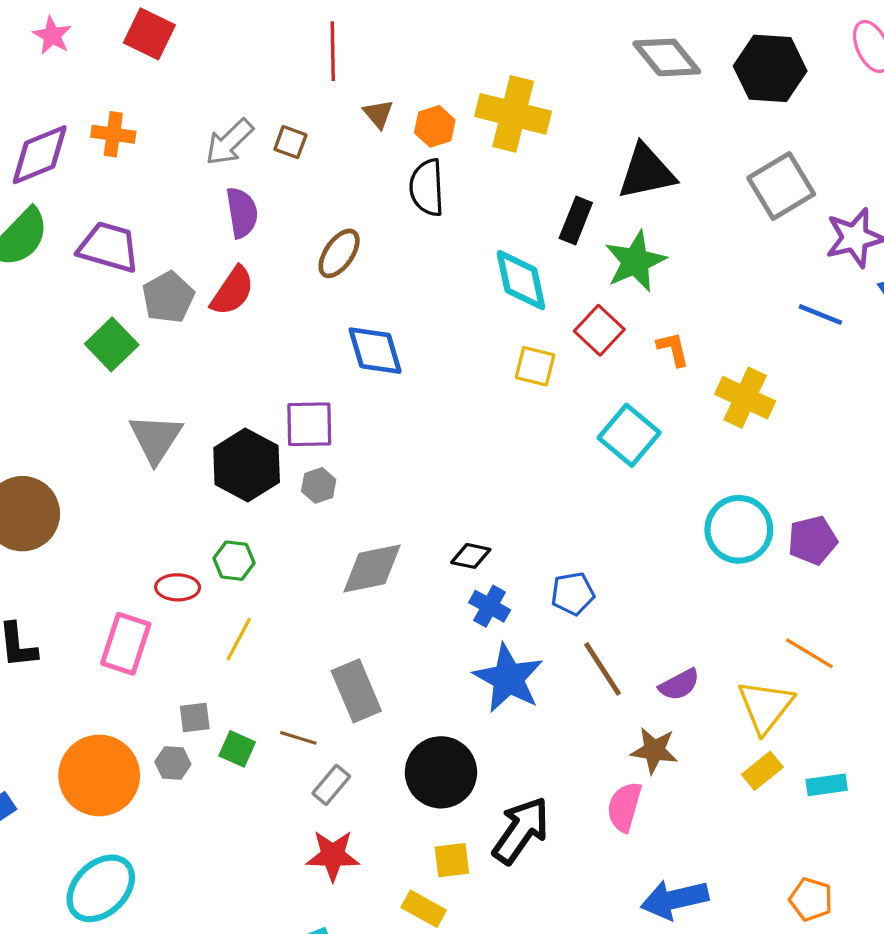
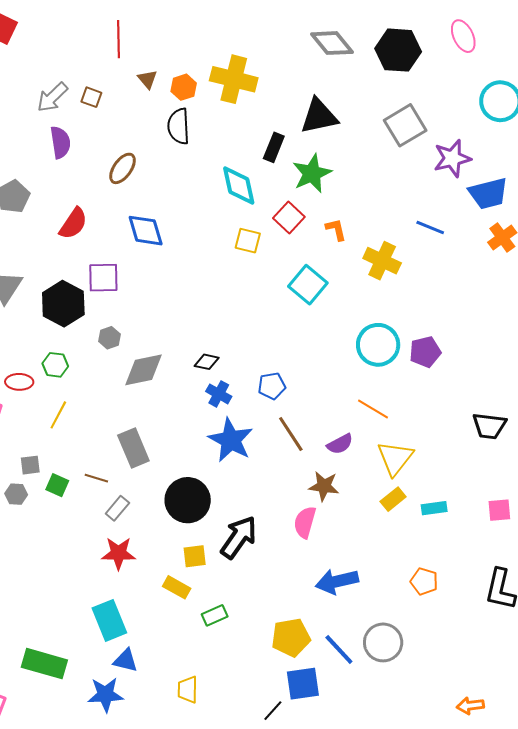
red semicircle: (232, 291) -> (73, 224), moved
blue line: (820, 315) -> (430, 228), moved
gray hexagon: (319, 485) -> (109, 338), moved
orange line: (809, 653) -> (373, 409), moved

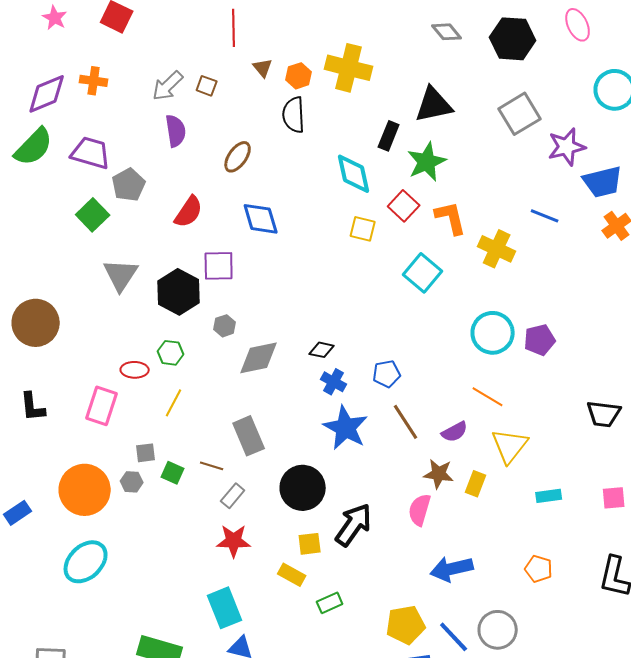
gray diamond: (332, 43) -> (447, 32), size x0.7
orange L-shape: (336, 230) -> (451, 218), size x1.5
yellow rectangle: (393, 499) -> (476, 484), moved, turned -30

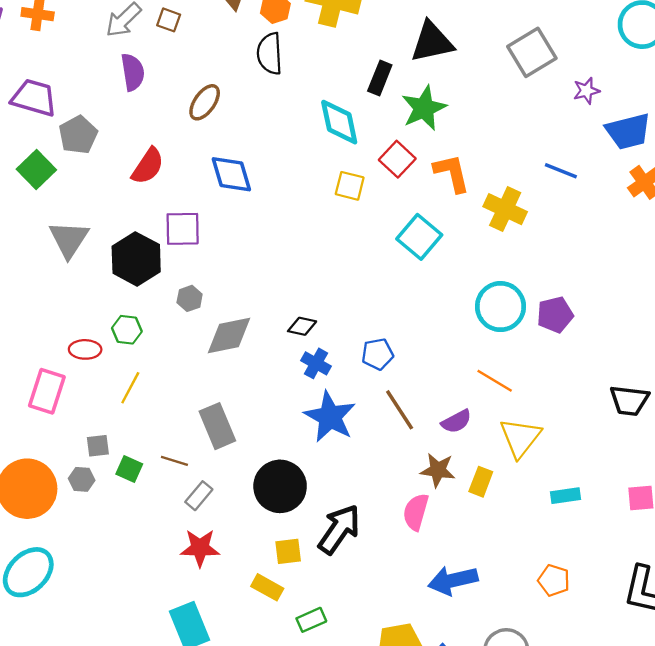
purple star: (567, 147) -> (586, 91), size x0.6

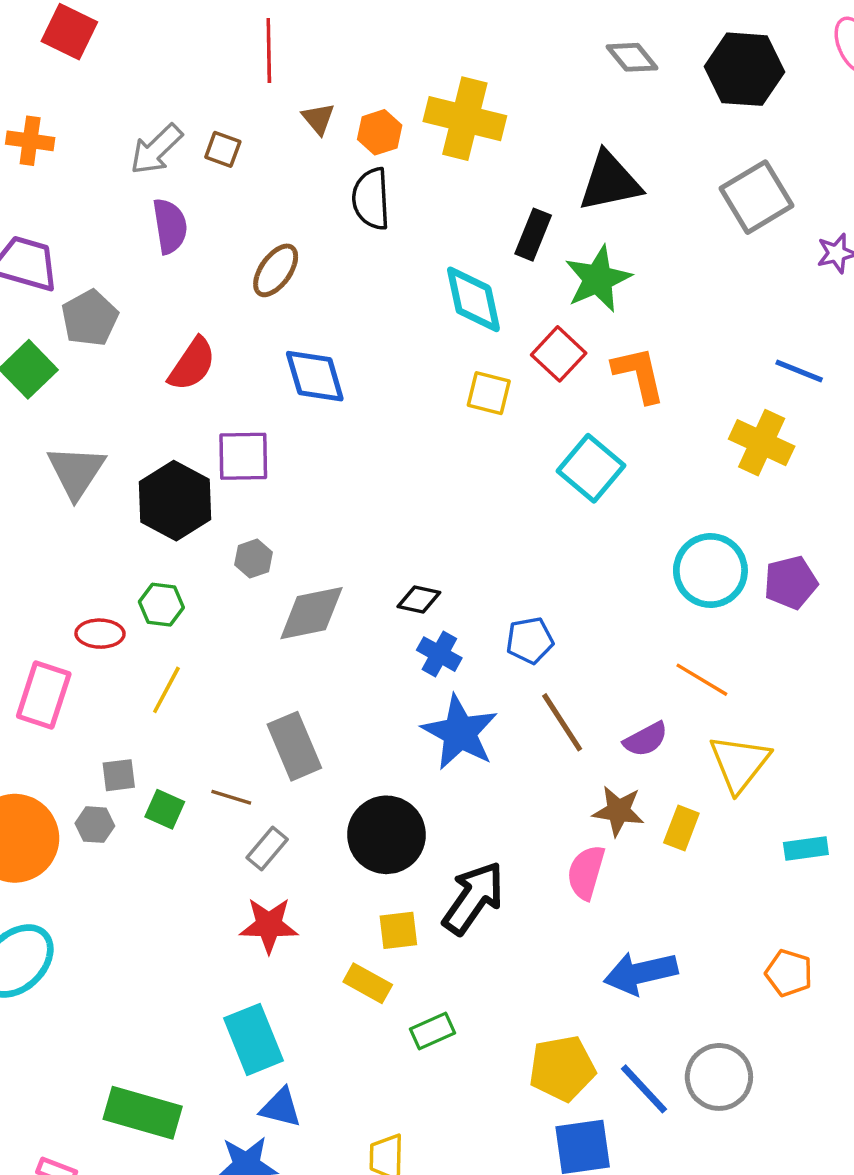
yellow cross: (505, 209) -> (762, 443), moved

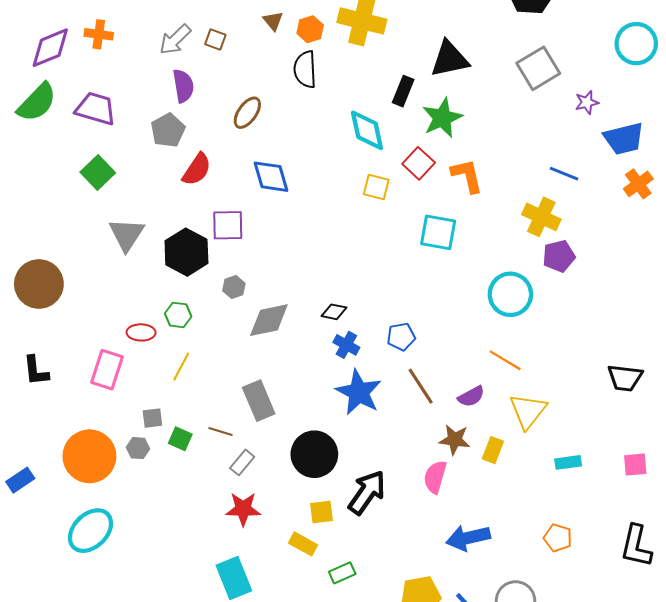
gray pentagon: (90, 318) -> (168, 130), moved
cyan square: (591, 468) -> (438, 232), turned -30
purple pentagon: (791, 582) -> (559, 256), moved

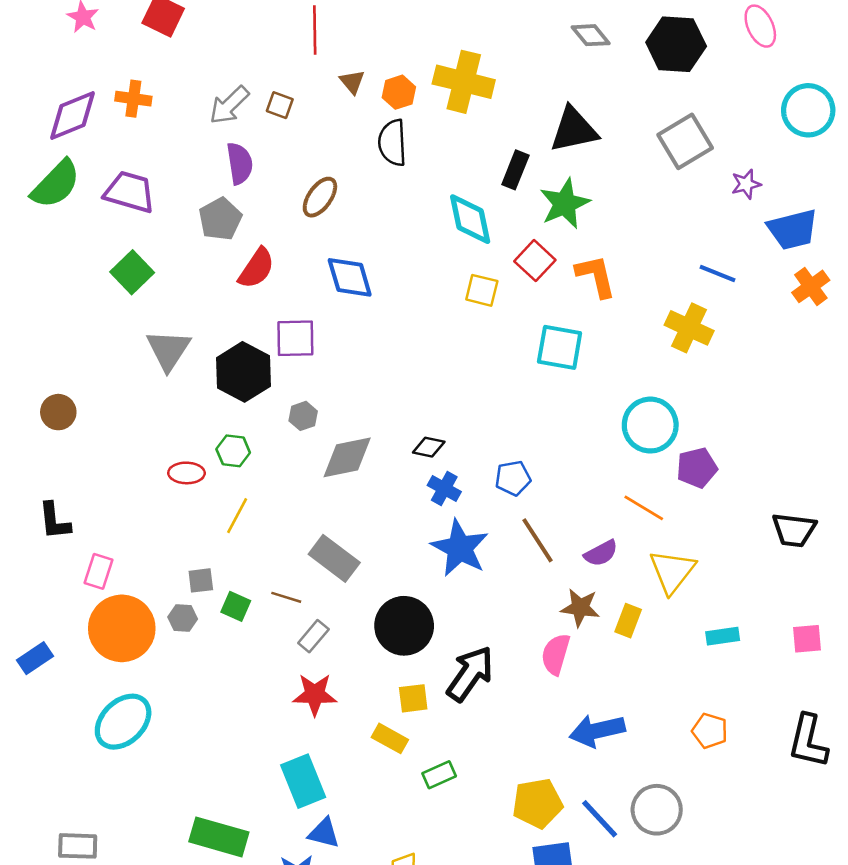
purple pentagon: (559, 256) -> (697, 468), moved
brown circle: (39, 284) -> (58, 412), size x0.6
pink rectangle: (107, 370) -> (98, 571), moved, size x0.7
gray rectangle: (259, 401) -> (334, 558), turned -30

